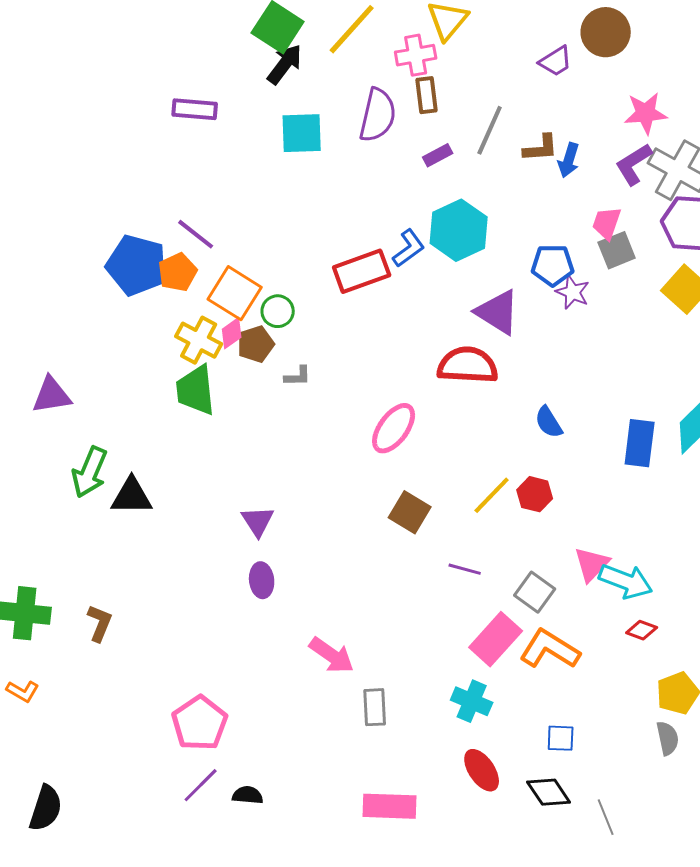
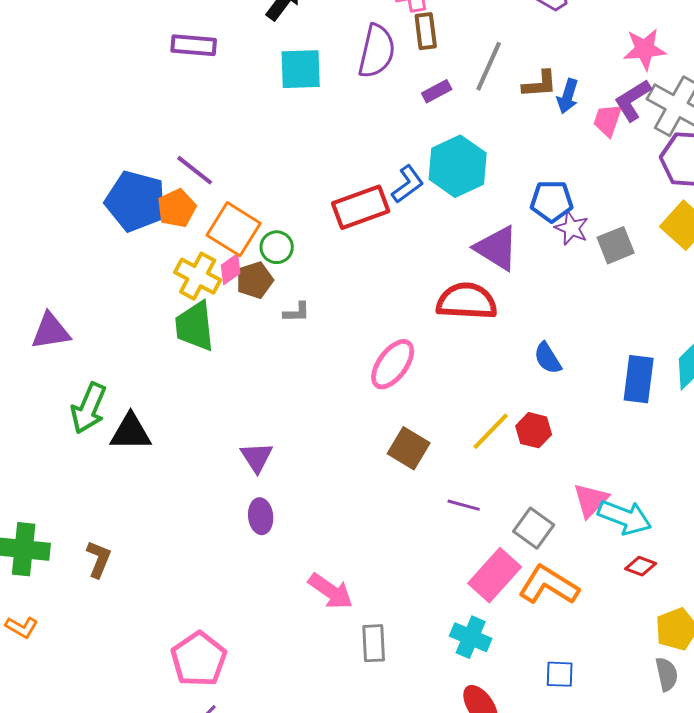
pink trapezoid: (607, 223) -> (608, 120), moved
gray square: (617, 250) -> (616, 245), moved

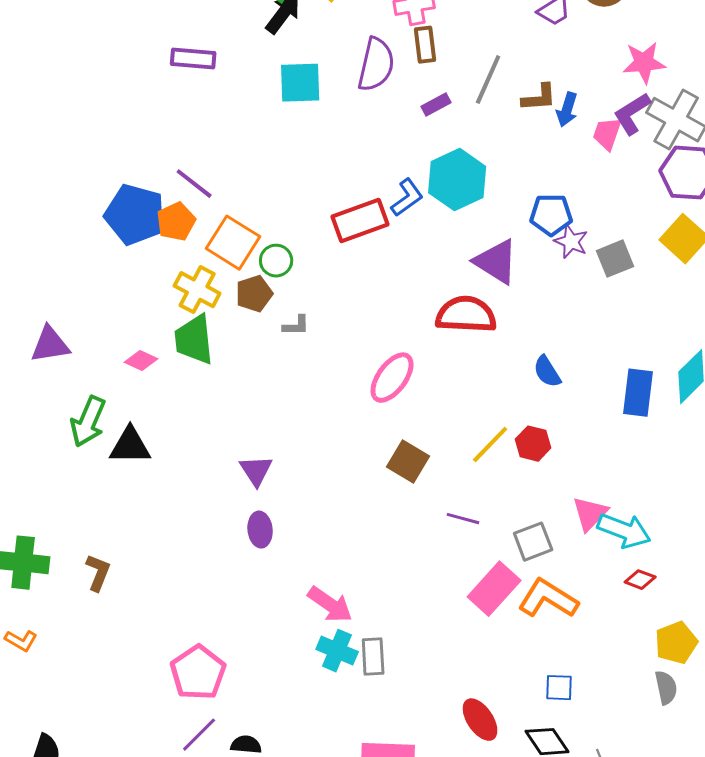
pink diamond: (231, 269) -> (141, 361), moved, turned 60
gray square: (534, 528) -> (533, 542), turned 33
cyan cross: (471, 637) -> (337, 651), moved

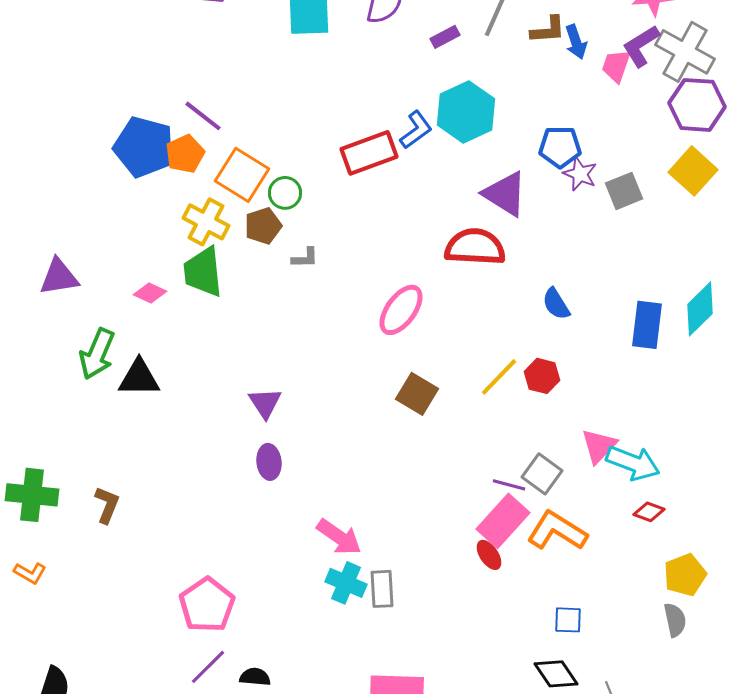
blue arrow: (567, 110) -> (576, 42), turned -36
purple line: (463, 519) -> (509, 485), moved
gray square: (533, 542) -> (542, 474), turned -33
red ellipse: (480, 720) -> (489, 555), moved, size x0.7

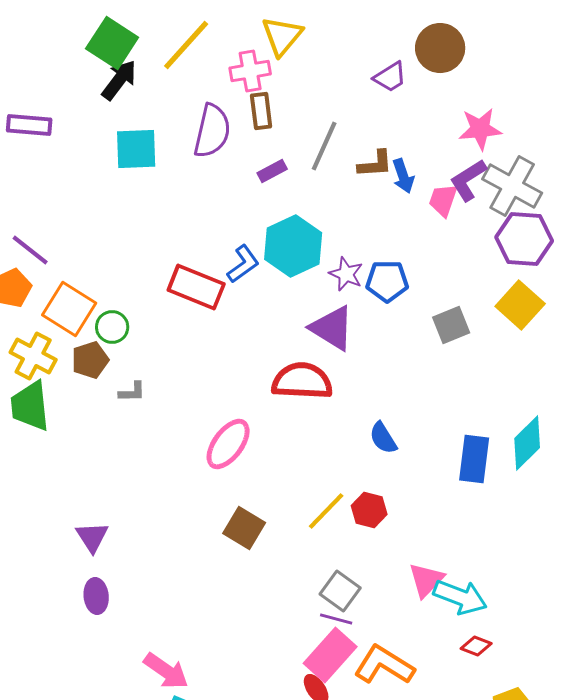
red rectangle: (369, 153) -> (196, 287), turned 42
purple star: (580, 174) -> (346, 274), moved
gray square: (542, 474) -> (340, 591), moved

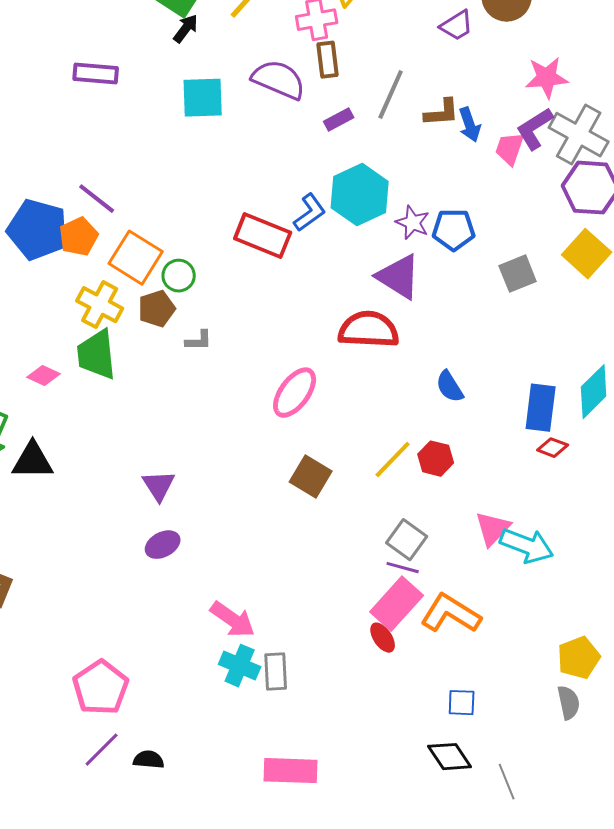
black arrow: (119, 80) -> (186, 29), size x0.7
purple semicircle: (212, 131) -> (279, 80), turned -80
purple ellipse: (96, 596) -> (163, 545), turned 68
red diamond: (476, 646) -> (553, 448), moved

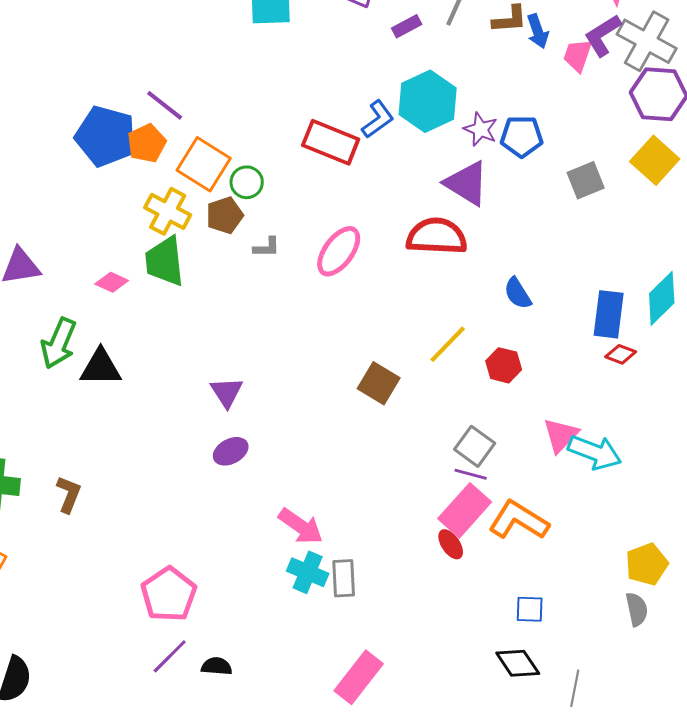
pink ellipse: (295, 393) -> (339, 251), moved
yellow line: (393, 460) -> (448, 344), moved
pink rectangle: (291, 771) -> (359, 677), turned -54
gray line: (507, 782) -> (575, 688), turned 33

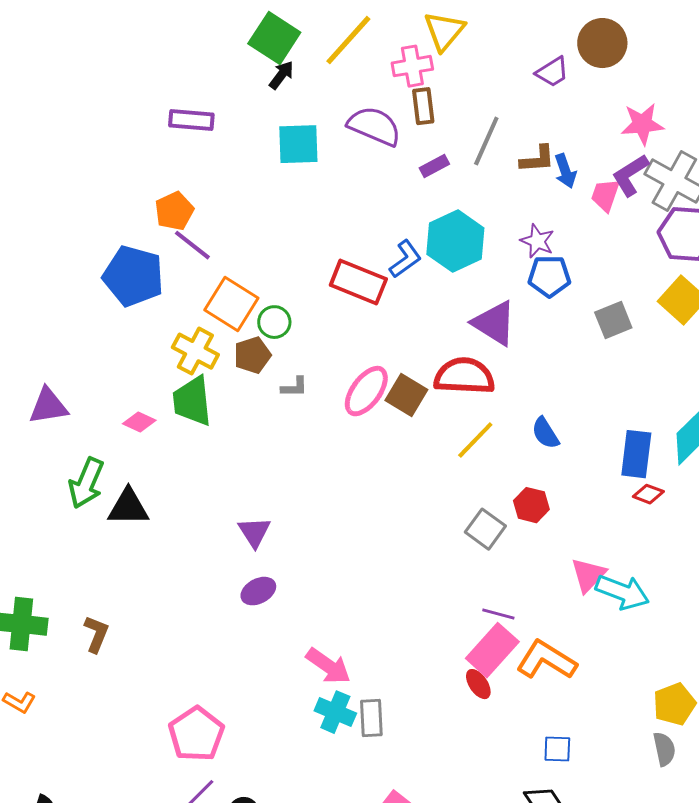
purple star: (481, 129) -> (537, 241), moved
orange pentagon: (147, 143) -> (174, 211), moved
yellow line: (448, 344) -> (475, 440), moved
brown square: (379, 383) -> (406, 395), moved
gray square: (475, 446) -> (485, 529), moved

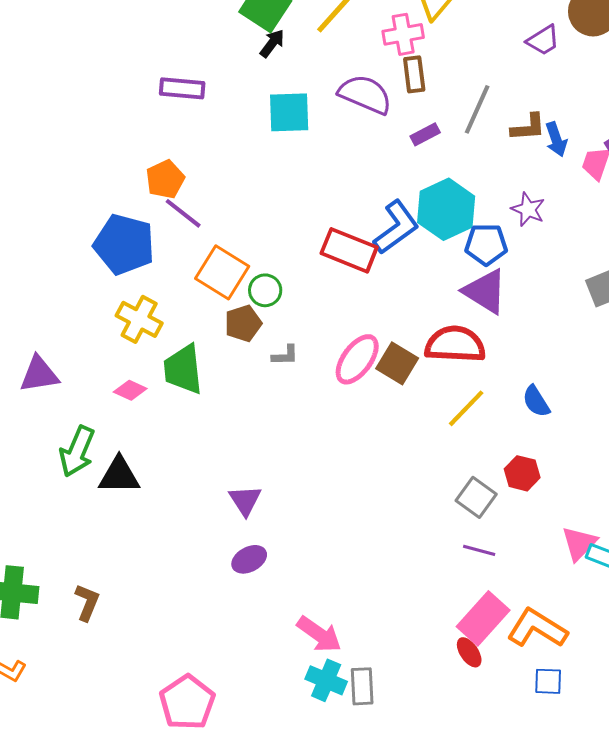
blue L-shape: (405, 259) -> (396, 227), size x1.4
blue pentagon: (549, 276) -> (486, 244), moved
yellow cross: (195, 351) -> (139, 319), moved
purple line: (498, 614) -> (479, 550), moved
blue square: (557, 749) -> (548, 681), moved

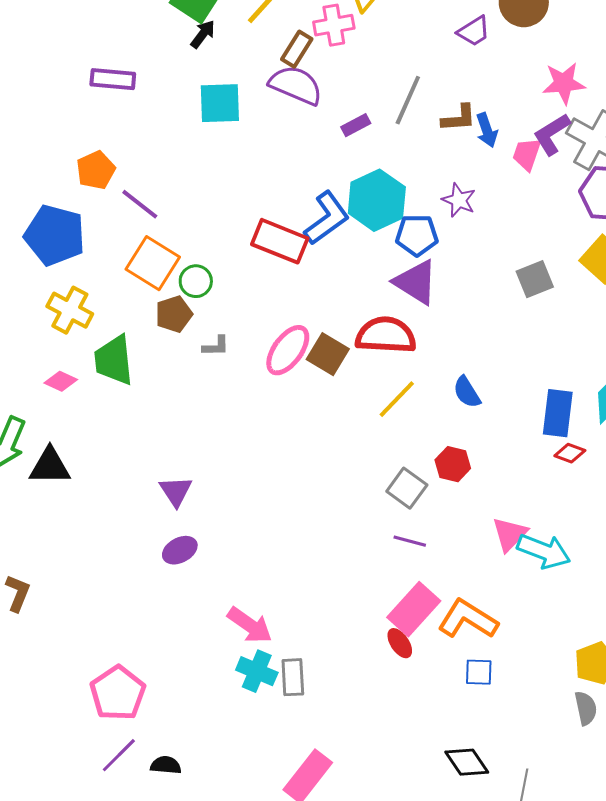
brown rectangle: (414, 74) -> (297, 49), moved, turned 39
purple line: (183, 213) -> (140, 204), moved

